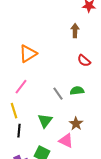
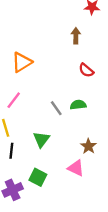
brown star: (76, 124) -> (88, 146), moved
pink triangle: (66, 141) -> (76, 168), moved

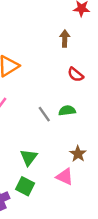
green triangle: (41, 139) -> (29, 157), moved

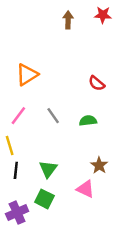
brown arrow: (65, 38) -> (68, 20), moved
gray line: (44, 114) -> (53, 116), moved

